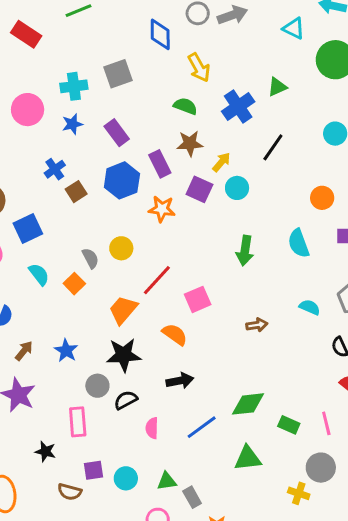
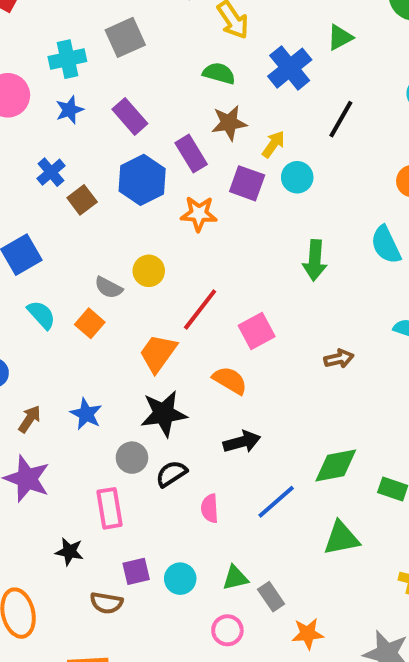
gray semicircle: (90, 258) -> (109, 288), turned 150

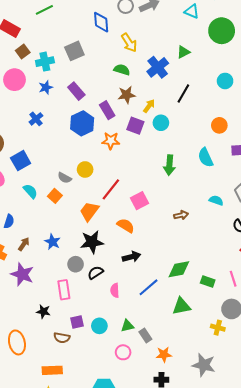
brown square: (82, 200) -> (23, 51), moved

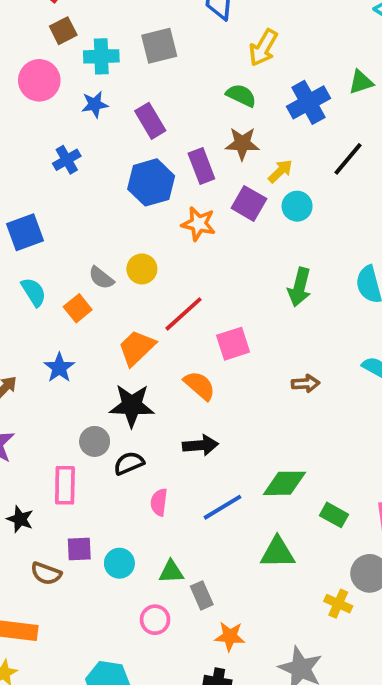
yellow arrow: (129, 43) -> (263, 48), turned 54
blue star: (52, 242) -> (59, 368), moved

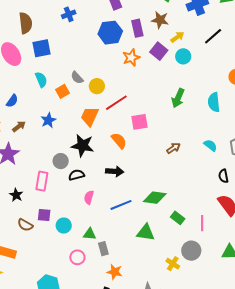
orange star: (199, 224) -> (131, 58), turned 30
yellow circle: (142, 269) -> (97, 86), moved
orange trapezoid: (137, 348) -> (90, 116), turned -30
brown arrow: (306, 383) -> (173, 148), turned -40

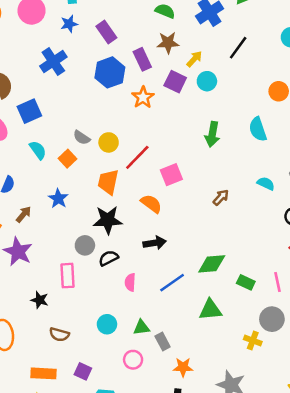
blue cross: (69, 14) -> (53, 62), size x1.5
purple square: (44, 215) -> (83, 371), moved, turned 32

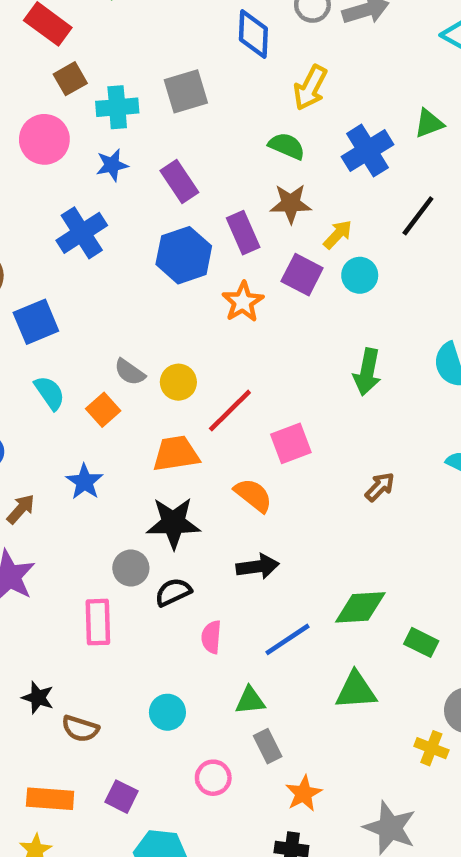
orange trapezoid: (108, 182) -> (176, 454), turned 68
black star: (40, 300) -> (38, 698), moved
green triangle: (141, 327) -> (250, 701), moved
orange star: (183, 367) -> (304, 793), turned -30

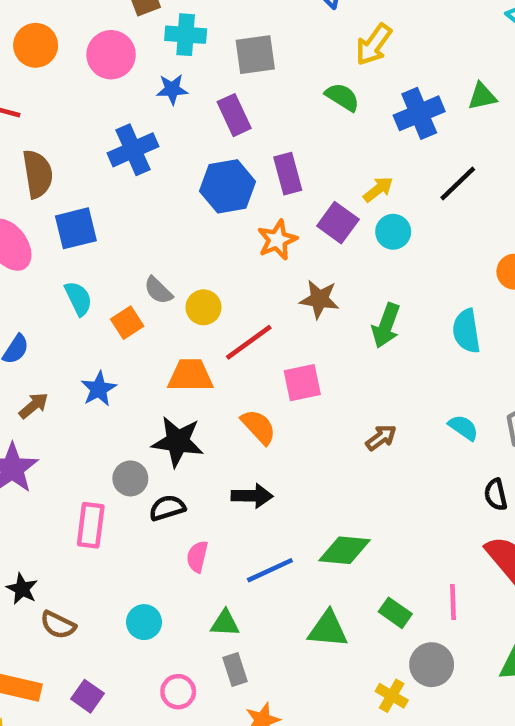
gray square: (186, 91) -> (255, 55), moved
brown star: (291, 204) -> (319, 299), moved
green rectangle: (421, 642) -> (395, 613), moved

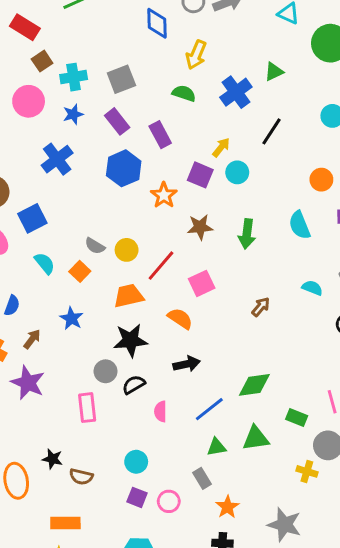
purple rectangle: (288, 174) -> (160, 135), moved
green triangle: (225, 623) -> (216, 447), moved
purple square: (87, 696) -> (137, 497), moved

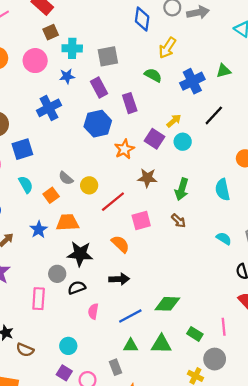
orange trapezoid: (129, 296) -> (67, 222), moved
brown arrow: (261, 307) -> (179, 221), moved, turned 84

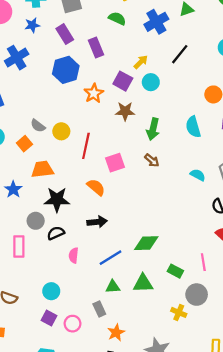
brown star: (147, 178) -> (125, 111), moved
red line: (113, 202) -> (86, 146), turned -35
blue star: (39, 230) -> (13, 189), moved

